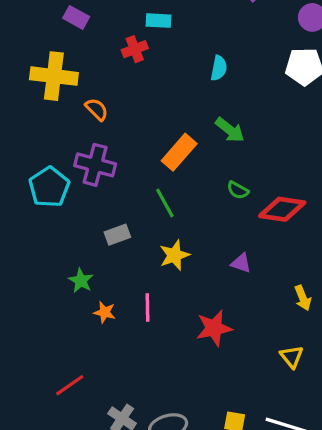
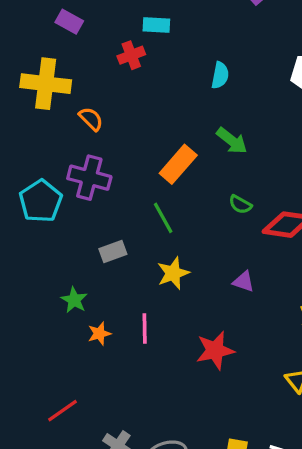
orange star: (105, 312) -> (99, 334), turned -30

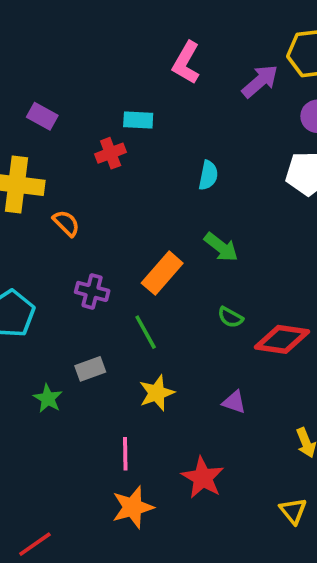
purple cross: (89, 178) -> (92, 291), moved, size x0.7
green star: (74, 300) -> (48, 398), moved
orange star: (99, 334) -> (133, 507), moved, size x1.6
red star: (215, 350) -> (203, 478), turned -30

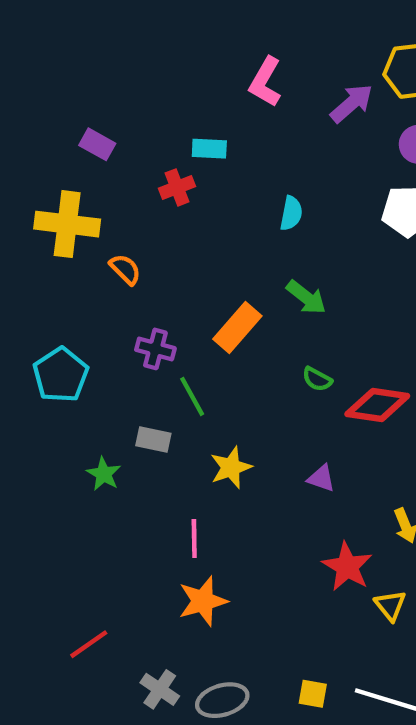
green line: (146, 332) -> (192, 396), moved
gray rectangle: (90, 369) -> (153, 439), turned 32
red star: (203, 478) -> (347, 567), moved

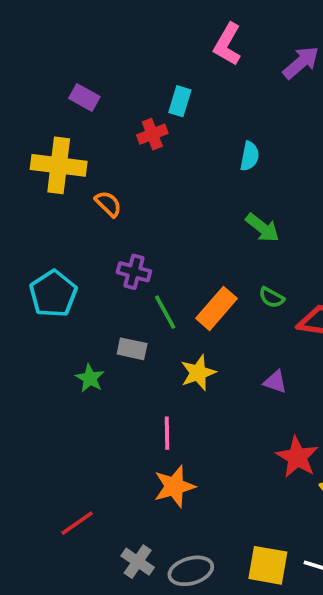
cyan rectangle: (209, 149) -> (180, 101), turned -76
orange rectangle: (237, 327) -> (217, 308), moved
yellow square: (313, 694) -> (268, 565), size x1.6

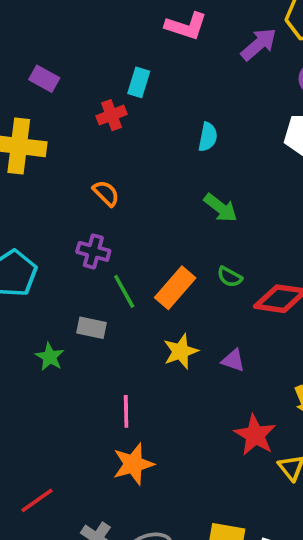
pink L-shape: (228, 44) -> (186, 26), turned -102
orange semicircle: (108, 204) -> (106, 193), moved
yellow star: (198, 373) -> (181, 351), moved

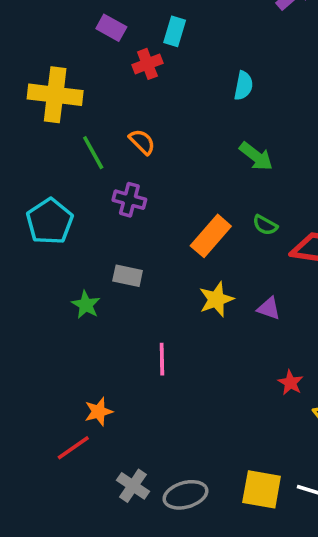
purple rectangle: (44, 79) -> (111, 28), moved
green line: (124, 291) -> (93, 153), moved
red star: (255, 435) -> (290, 383), size x0.6
orange star: (133, 464) -> (99, 412), moved, size x0.7

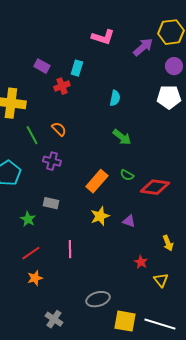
red line: (73, 448) -> (31, 253), moved
gray ellipse: (185, 495) -> (98, 299), moved

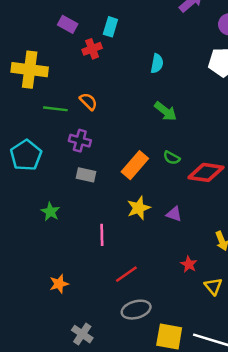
green line: (32, 135) -> (55, 109), turned -54
gray rectangle: (51, 203) -> (86, 175), moved
pink line: (70, 249) -> (102, 235), moved
red line: (31, 253) -> (126, 274), moved

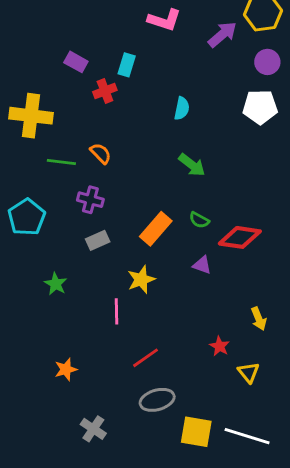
gray rectangle: (86, 175) -> (98, 240), turned -36
yellow star: (139, 208) -> (141, 280), moved
purple triangle: (174, 214) -> (202, 265), moved

